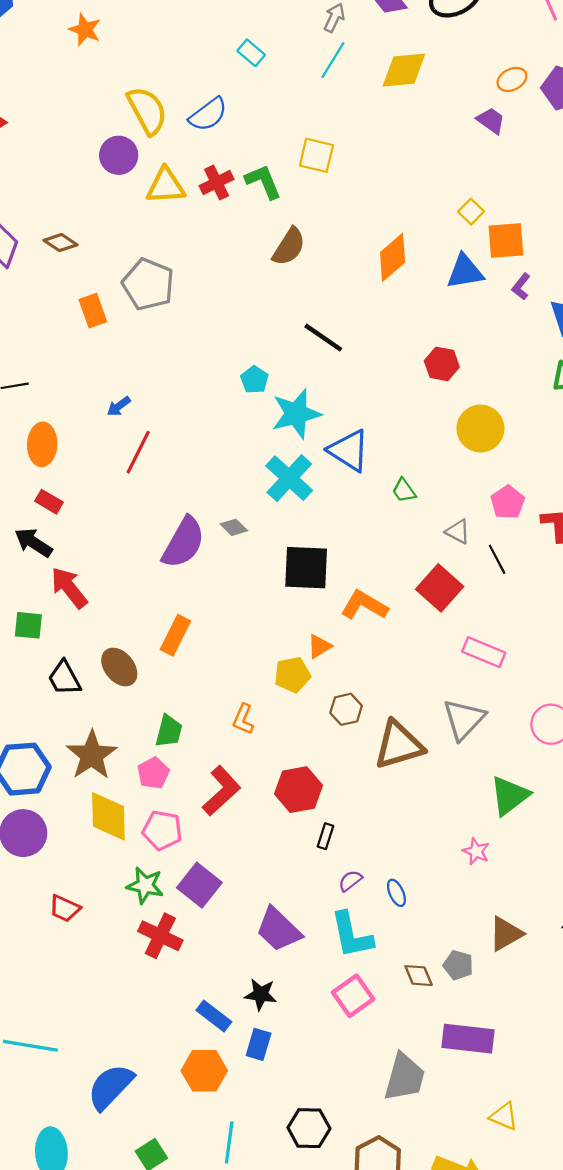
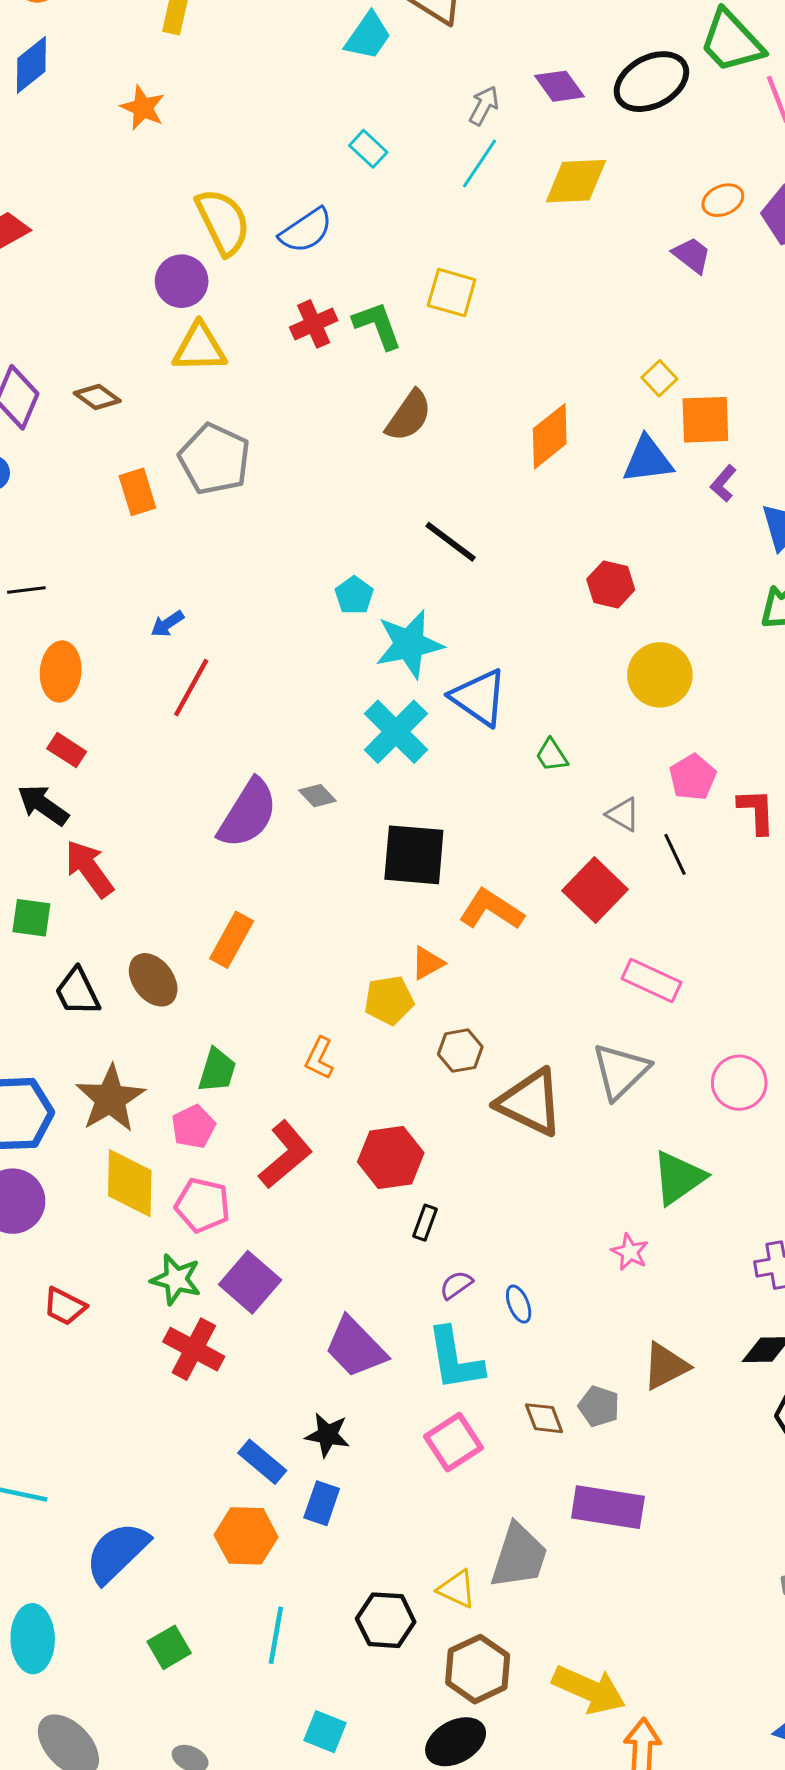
yellow triangle: (166, 186) -> (199, 348), moved
brown triangle: (399, 745) -> (530, 1102), turned 40
yellow triangle: (504, 1116) -> (457, 1589), moved

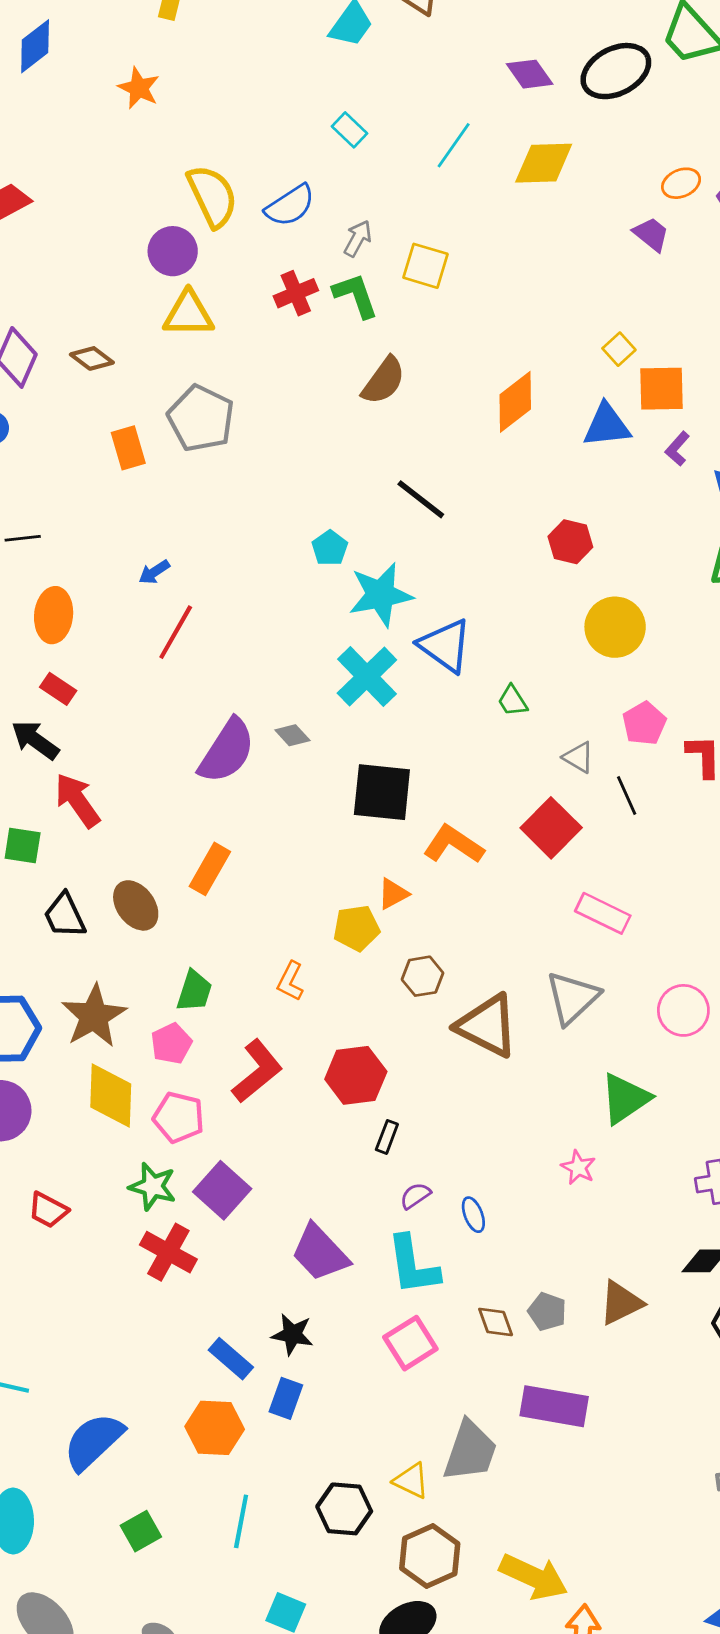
gray arrow: (484, 106) -> (358, 238), moved
brown triangle: (666, 1366) -> (621, 1303), moved

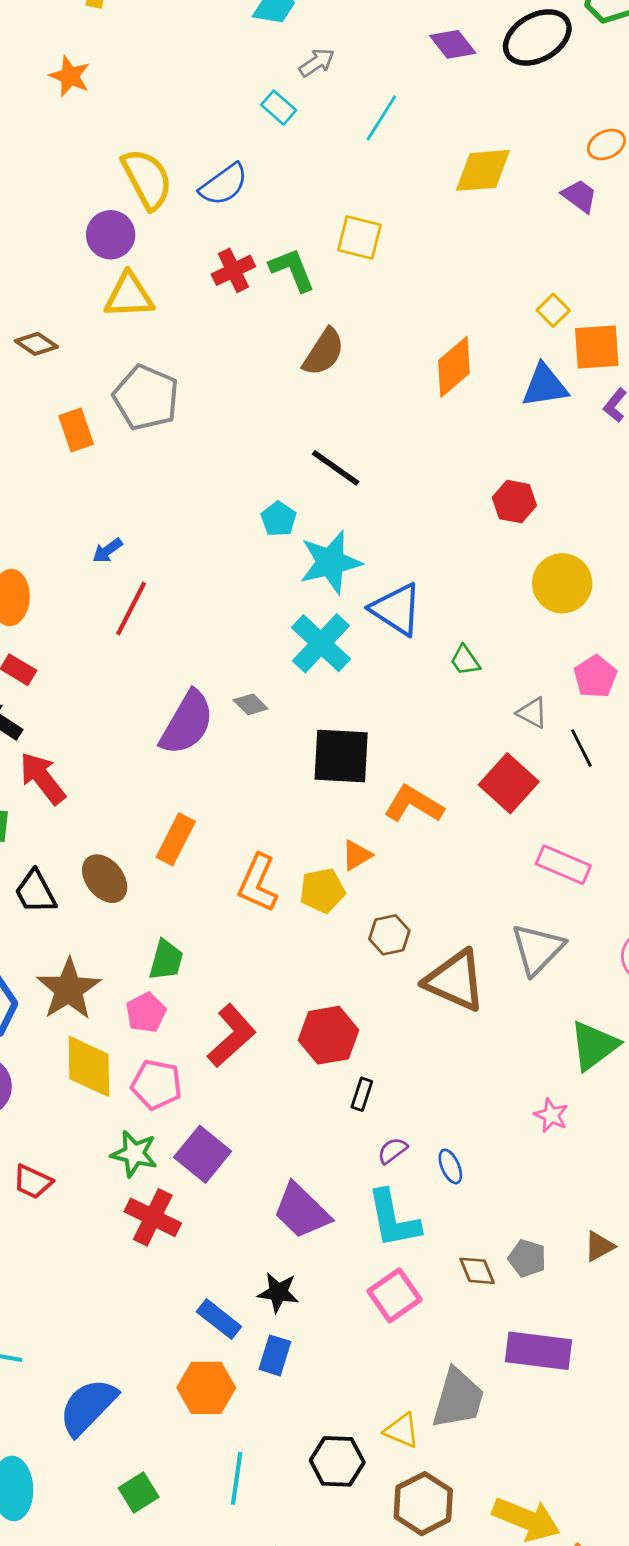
yellow diamond: (544, 163) -> (483, 170), moved
gray arrow: (358, 238) -> (317, 63), moved, turned 30
black line: (421, 499) -> (336, 468), moved
orange L-shape: (290, 981) -> (258, 883), moved, size x1.5
brown triangle: (621, 1303) -> (599, 1246), size x0.7

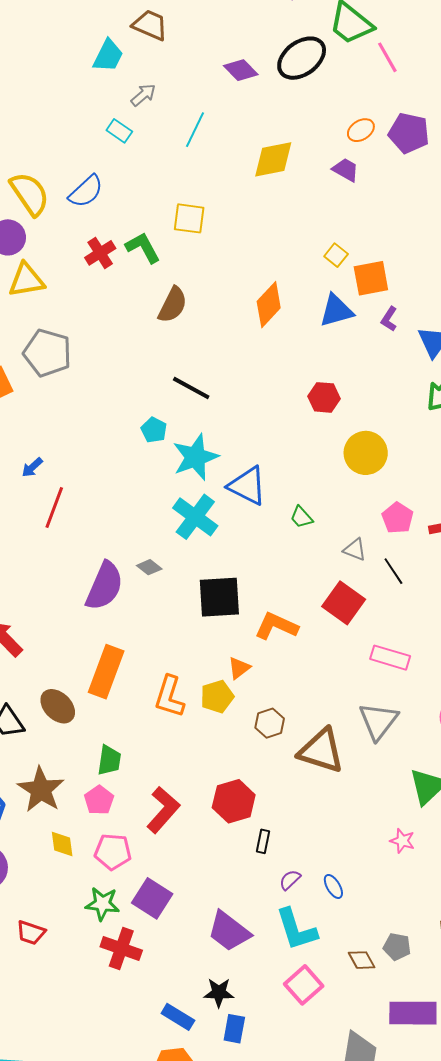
orange rectangle: (176, 839) -> (106, 672), size x1.4
yellow diamond: (89, 1066) -> (62, 844), size x0.6
blue rectangle: (275, 1355) -> (234, 1029), moved

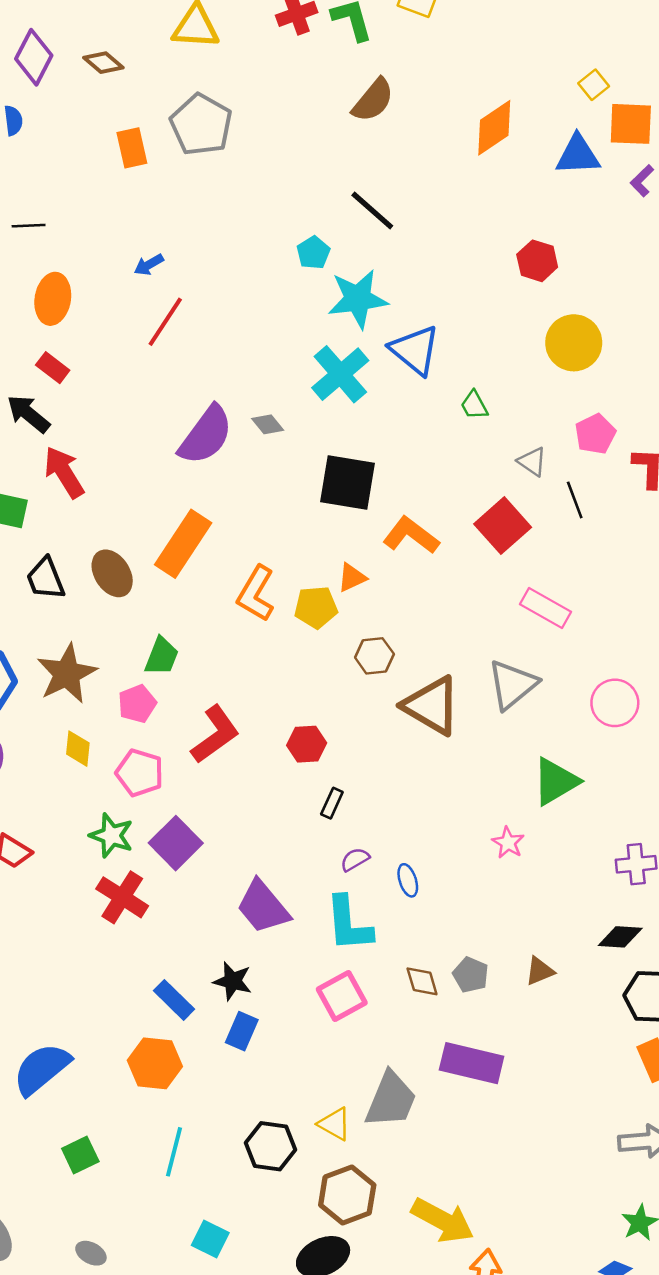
red hexagon: (234, 801) -> (307, 744), size x0.7

